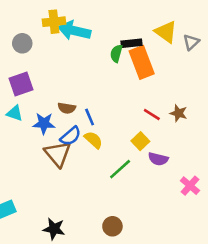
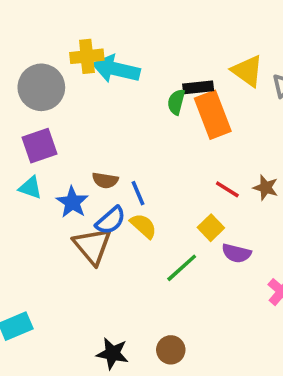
gray circle: (22, 43) -> (41, 87), size x1.6
blue star: (44, 123) -> (72, 202), turned 30
black star: (54, 229) -> (112, 354), moved

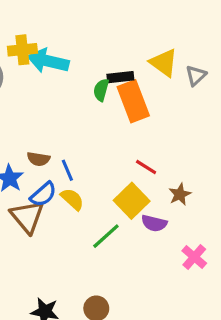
brown star: (266, 188) -> (180, 194), moved, turned 30
yellow square: (211, 228) -> (132, 201), size x1.5

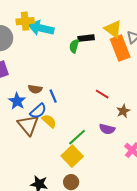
orange rectangle: (133, 101) -> (120, 48), moved
yellow semicircle: (72, 199) -> (49, 121), moved
yellow square: (132, 201) -> (72, 156), moved

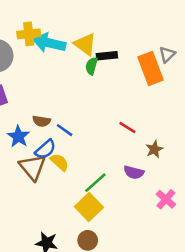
yellow triangle: (113, 29) -> (85, 44), moved
blue line: (53, 96) -> (65, 130), turned -32

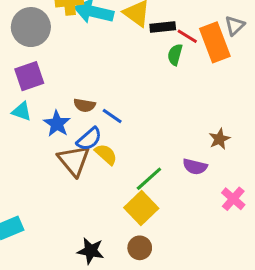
green semicircle: (92, 66) -> (175, 55), moved
red line: (127, 128) -> (187, 36), moved

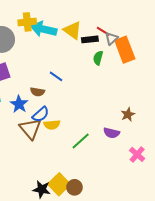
gray triangle: (235, 26) -> (111, 38), moved
red line: (187, 36) -> (103, 31), moved
blue line: (112, 116) -> (56, 76), moved
yellow semicircle: (106, 154) -> (52, 125), turned 133
yellow square: (141, 208) -> (59, 184), moved

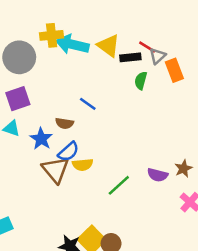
orange rectangle: (125, 50) -> (174, 70), size x0.7
brown star: (128, 114) -> (183, 169), moved

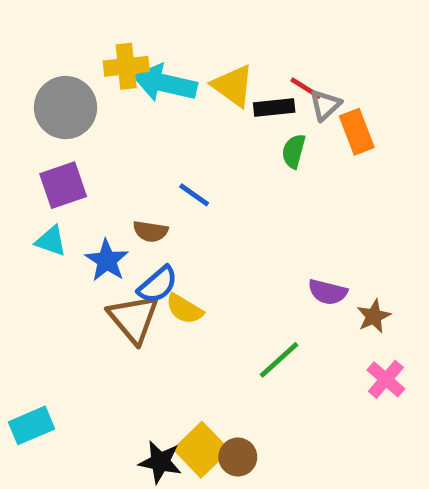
yellow semicircle: (83, 165) -> (184, 309), turned 36
purple semicircle: (158, 175) -> (328, 292), moved
green line: (119, 185) -> (279, 360), moved

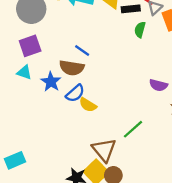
blue line: (194, 195) -> (82, 50), moved
brown semicircle: (150, 231) -> (72, 68), size x1.5
purple semicircle: (328, 292) -> (158, 85), moved
brown triangle: (133, 319) -> (104, 150), moved

